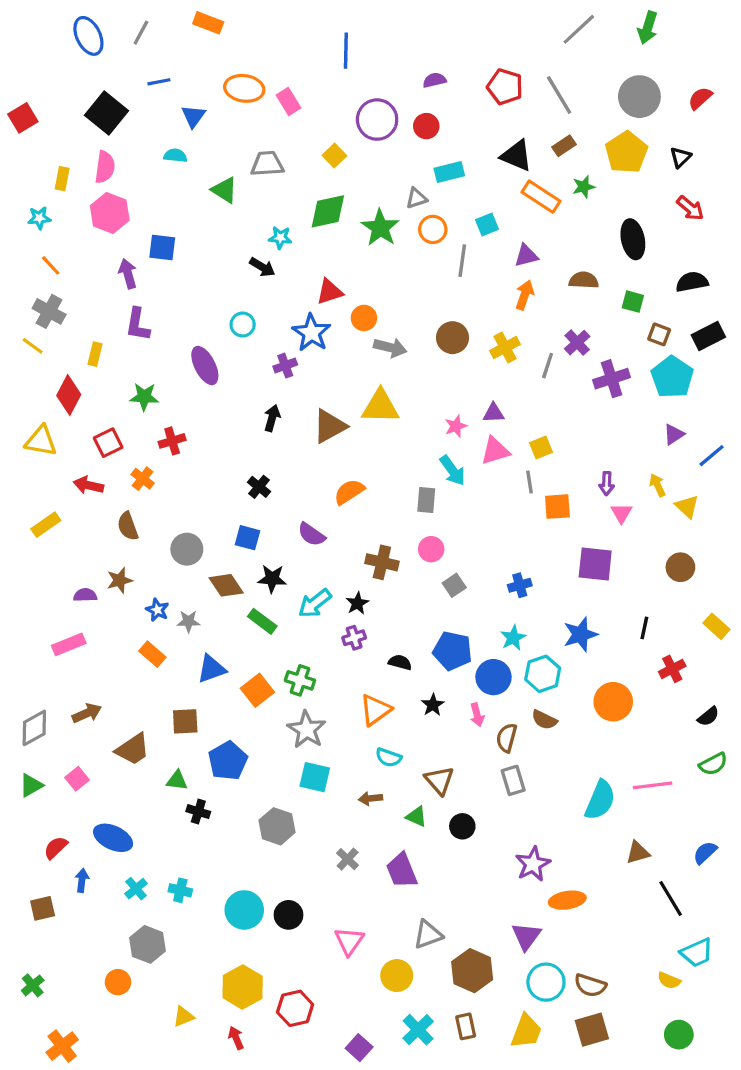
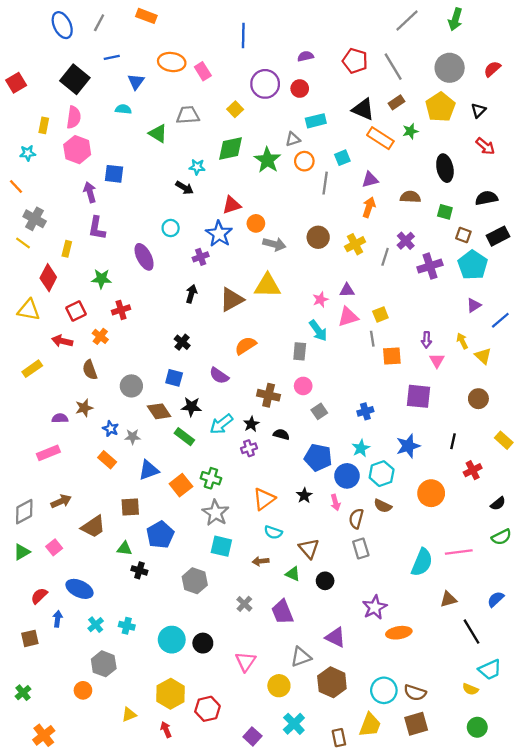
orange line: (51, 265) -> (16, 187), moved
black semicircle: (400, 662) -> (281, 434), moved
purple triangle: (526, 936) -> (335, 637), moved, turned -40
brown rectangle: (466, 1026) -> (339, 738), moved

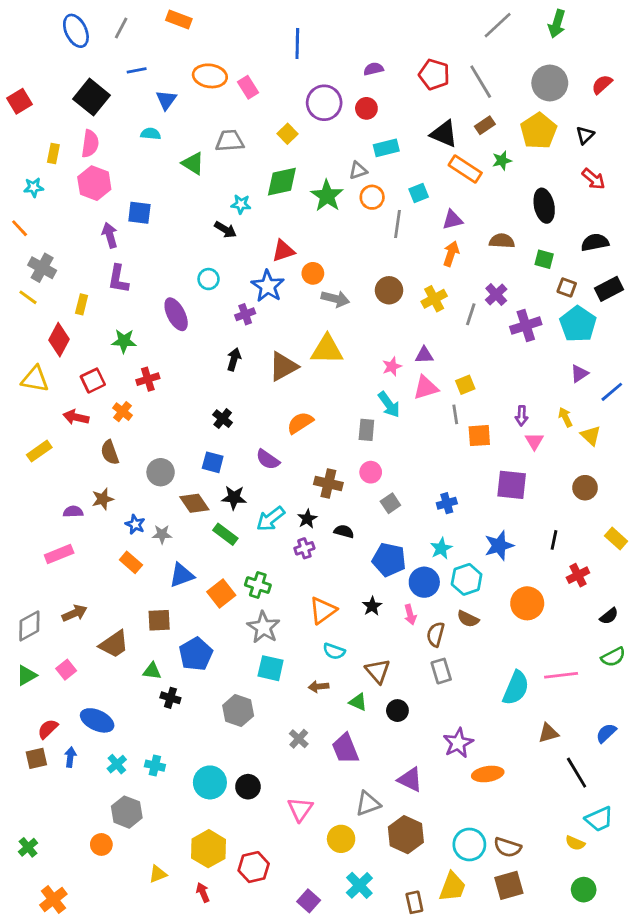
brown square: (30, 638) -> (36, 758), moved

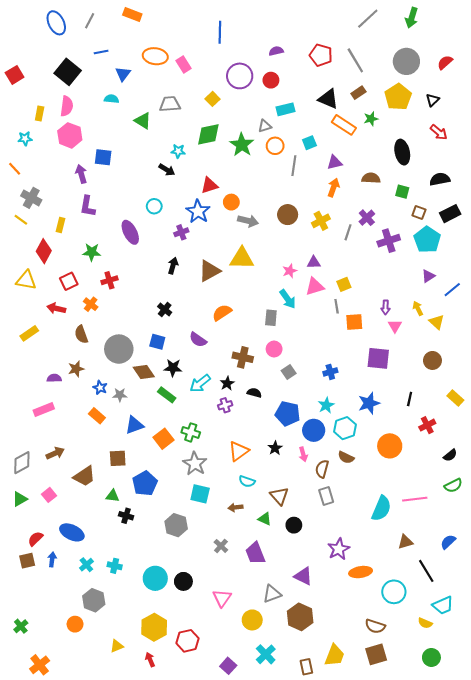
gray circle: (161, 472) -> (119, 349), size x1.4
cyan circle: (469, 844) -> (394, 592), moved

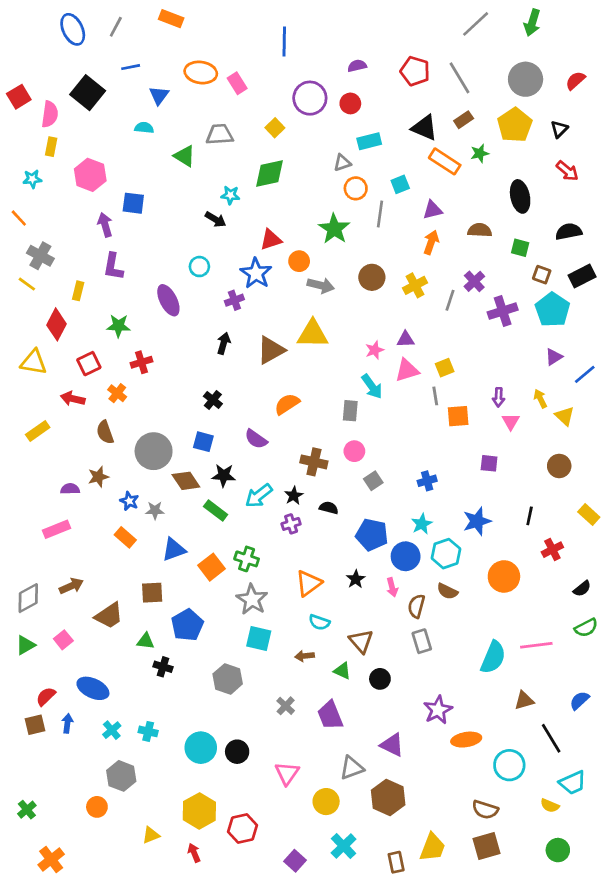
pink semicircle: (67, 106) -> (50, 114), moved
green star: (242, 145) -> (334, 229), moved
purple square: (378, 358) -> (489, 463), size x0.6

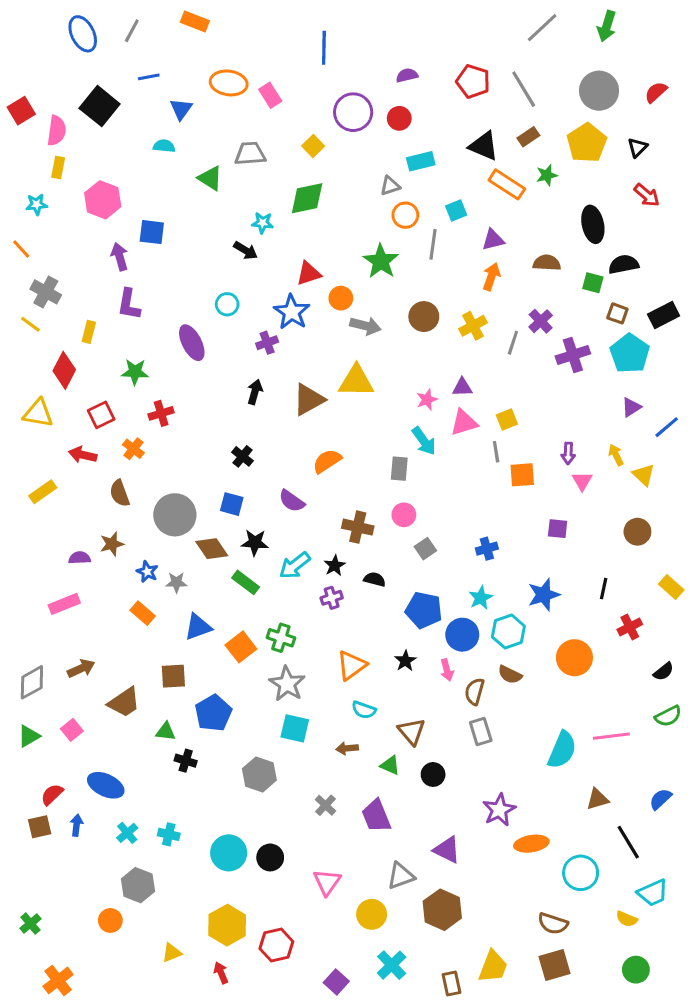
black semicircle: (569, 231) -> (624, 264), moved

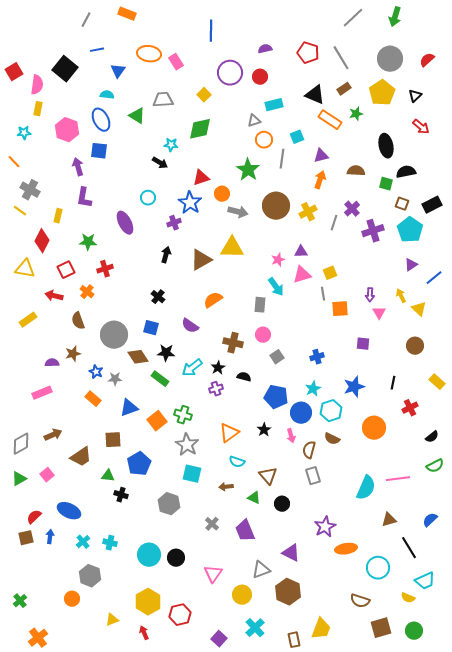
blue ellipse: (83, 34) -> (101, 120), moved
brown circle: (424, 317) -> (276, 206), size x1.4
brown square: (554, 965) -> (381, 628), moved

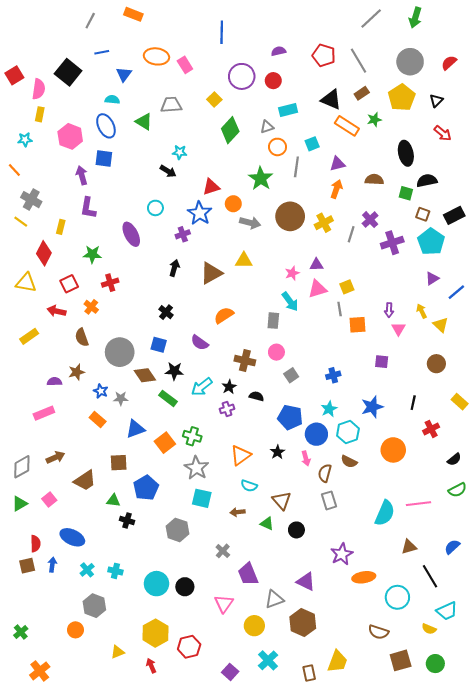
green diamond: (200, 129) -> (230, 130), moved, turned -35
yellow triangle: (232, 248) -> (244, 261), size x0.7
red semicircle: (34, 517) -> (35, 544), turned 133
purple trapezoid: (245, 531) -> (248, 574), moved

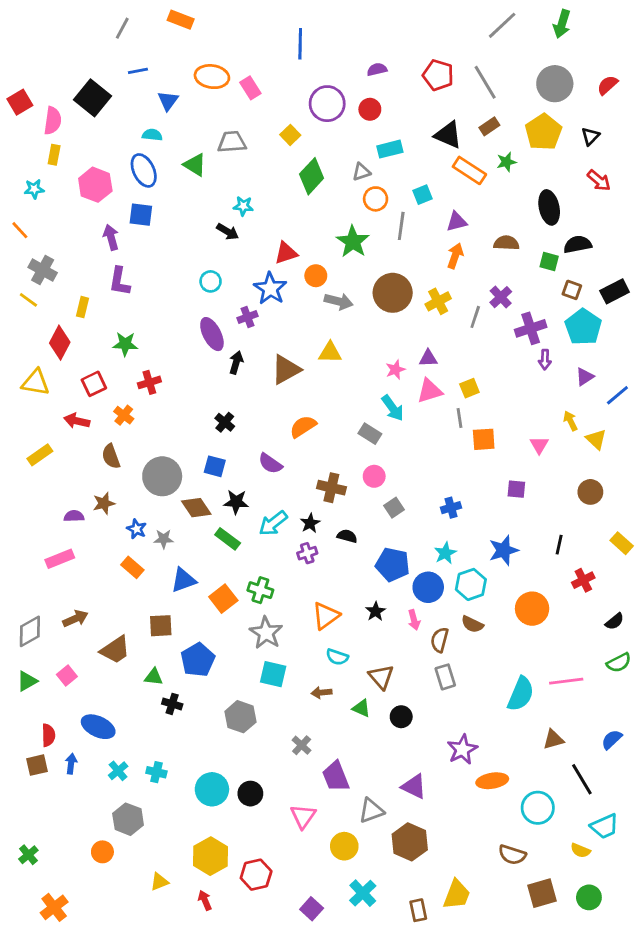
purple ellipse: (131, 234) -> (212, 334), moved
purple arrow: (389, 310) -> (545, 360), moved
gray rectangle: (273, 321) -> (370, 434), turned -63

